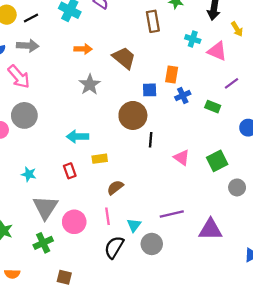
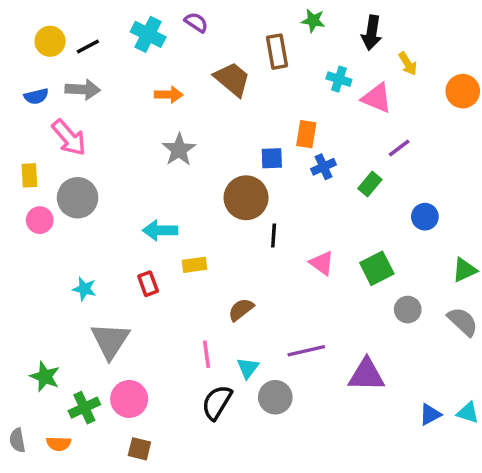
brown trapezoid: (124, 58) -> (232, 79), moved
green rectangle: (213, 107) -> (370, 184), turned -72
brown semicircle: (115, 187) -> (241, 310), moved
pink circle: (74, 222) -> (129, 399), moved
green cross: (43, 243) -> (84, 408), moved

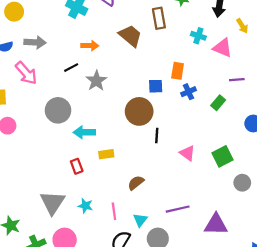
black line: (88, 46) -> (71, 68), moved
purple line: (399, 148) -> (237, 80), turned 32
gray circle: (78, 198) -> (58, 110), moved
cyan star: (84, 289) -> (85, 206), moved

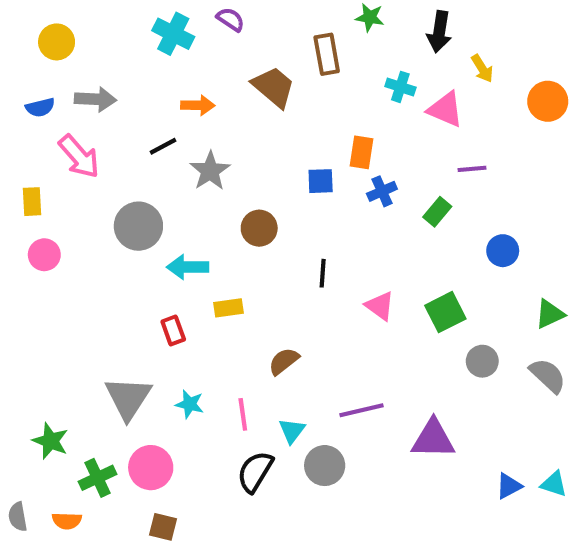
brown circle: (139, 111) -> (259, 228), moved, size x0.7

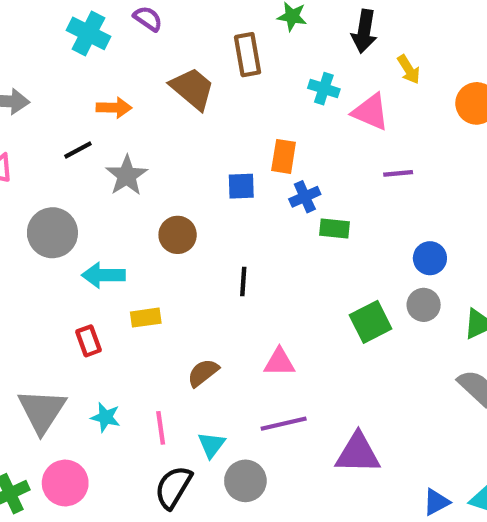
green rectangle: (437, 212) -> (334, 229), moved, turned 56
pink triangle: (380, 306) -> (279, 362), moved, turned -36
gray circle: (482, 361) -> (424, 305), moved

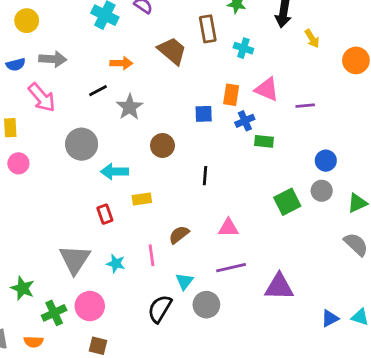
cyan cross: (324, 89) -> (243, 48), moved
pink triangle: (371, 112) -> (267, 89), moved
pink line: (161, 428) -> (152, 255), moved

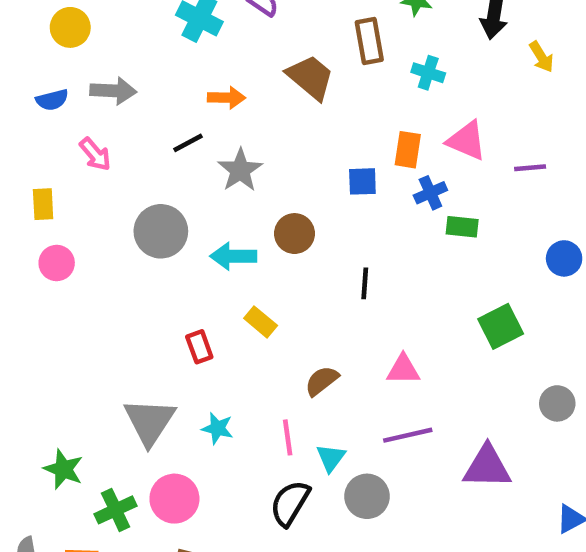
pink arrow: (42, 97) -> (95, 154), size x0.7
cyan arrow: (114, 172) -> (233, 256), moved
gray circle: (322, 191) -> (557, 403), moved
yellow rectangle: (142, 199) -> (261, 322), turned 48
pink line: (152, 255) -> (288, 437), moved

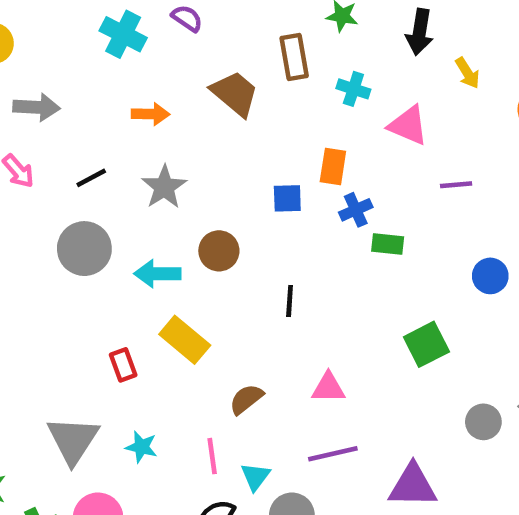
pink triangle: (467, 141) -> (408, 125), moved
black line: (188, 143) -> (91, 178), moved
yellow rectangle: (261, 322) -> (185, 340), size x1.5

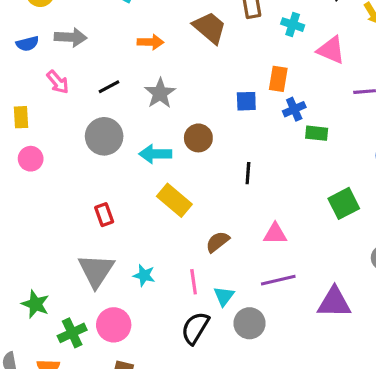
red rectangle: (123, 365) -> (104, 215), moved

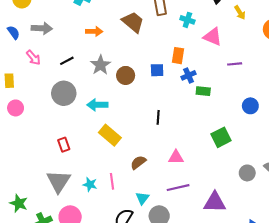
blue semicircle: (27, 44) -> (13, 32), turned -112
brown circle: (198, 138) -> (126, 75), moved
pink line: (194, 282) -> (112, 181), moved

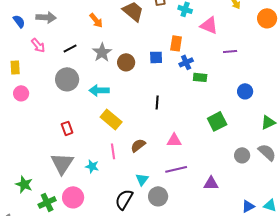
orange arrow: (94, 31) -> (96, 20), turned 49
pink line: (112, 181) -> (113, 151), moved
purple triangle: (215, 202) -> (211, 183), size x0.7

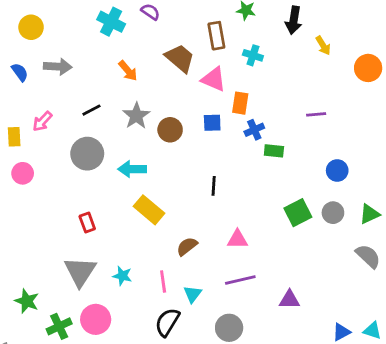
pink triangle: (209, 25) -> (214, 79), moved
pink arrow: (38, 45) -> (42, 121), moved, turned 84
pink line: (113, 151) -> (163, 281), moved
gray circle: (242, 155) -> (333, 213), moved
gray circle: (158, 196) -> (229, 328), moved

